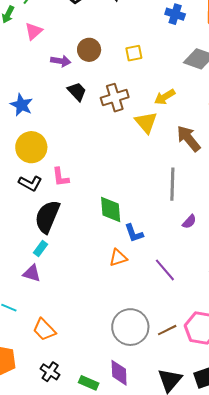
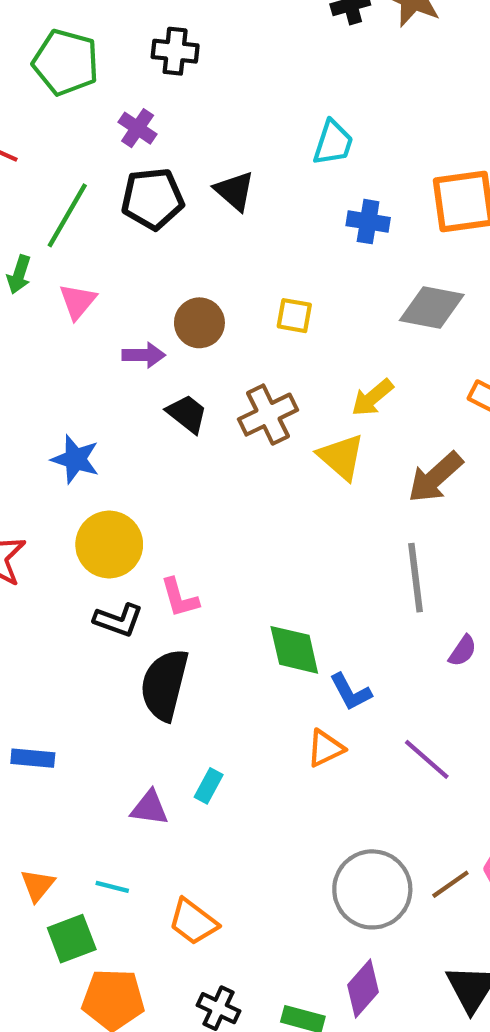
yellow square: (134, 53) -> (294, 316), turned 30
brown arrow: (189, 139) -> (435, 477), turned -84
cyan rectangle: (40, 249) -> (209, 786), moved
purple diamond: (119, 373) -> (363, 988), turned 52

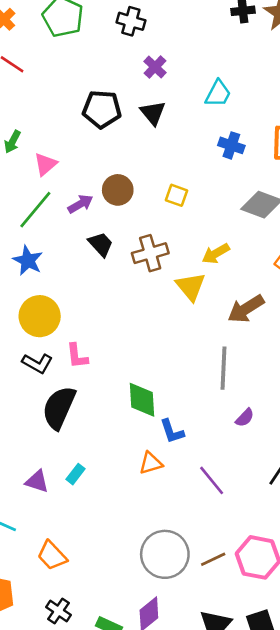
purple cross: (138, 128) -> (155, 67), moved
green line: (67, 215) -> (35, 210), moved
purple arrow: (144, 355) -> (80, 204), turned -40

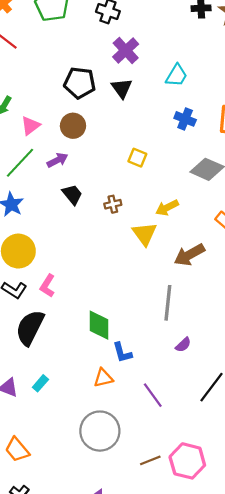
purple cross: (155, 67) -> (126, 50), size x1.4
brown circle: (118, 190) -> (73, 126), moved
brown cross: (150, 253) -> (113, 204), size x0.6
pink L-shape: (77, 356) -> (47, 286), turned 35
gray circle: (165, 554) -> (100, 431), moved

